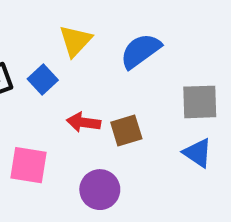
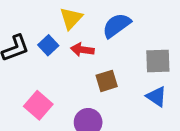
red arrow: (84, 122) -> (82, 50), moved
pink square: (28, 165) -> (38, 105), turned 32

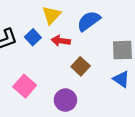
brown square: (107, 81) -> (81, 66), turned -30

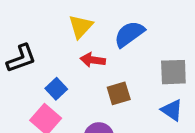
blue square: (33, 37) -> (56, 89), moved
brown square: (81, 66) -> (119, 93), turned 30

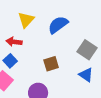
red arrow: (93, 60) -> (14, 42), moved
gray square: (173, 72) -> (87, 50), turned 36

